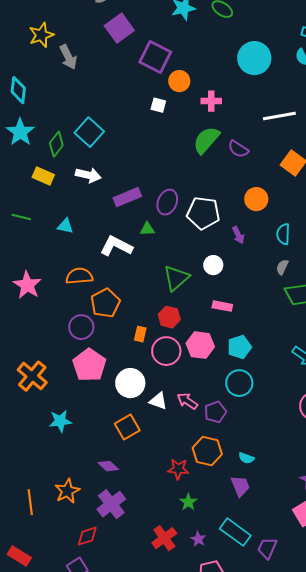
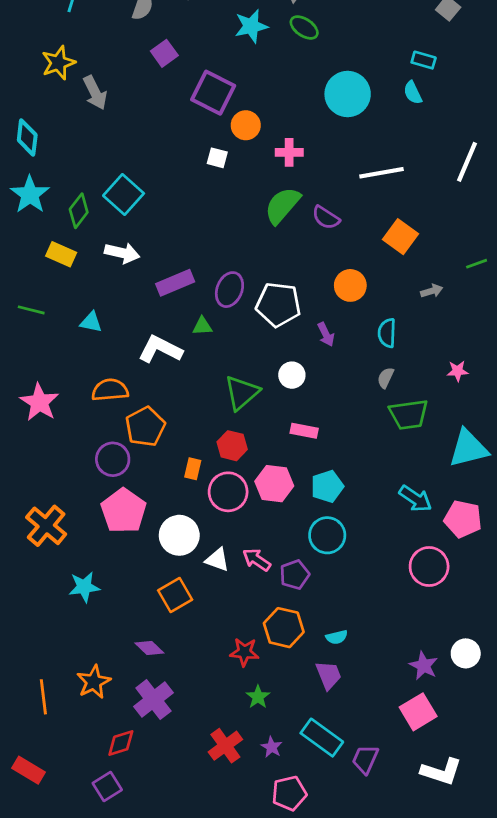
purple square: (119, 28) -> (164, 53), size x0.7
cyan semicircle: (246, 458) -> (337, 637), turned -35

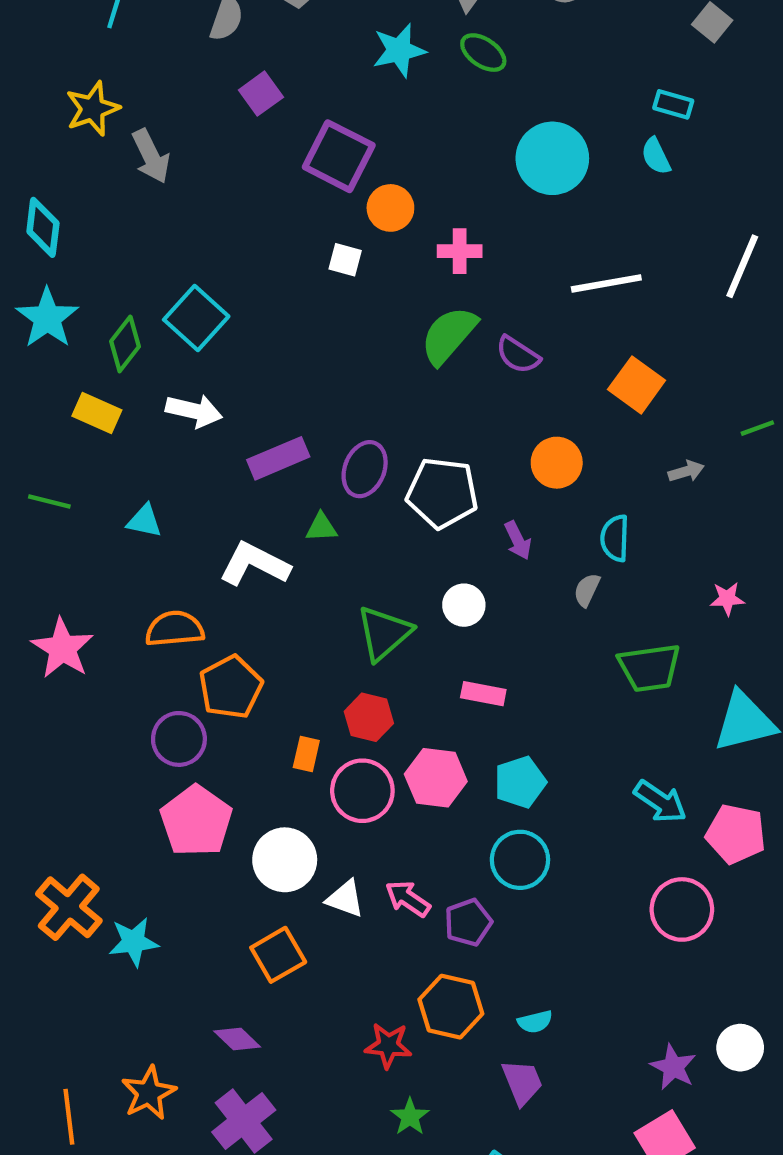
gray semicircle: (386, 378) -> (587, 590), moved
orange cross: (46, 526) -> (69, 907), moved

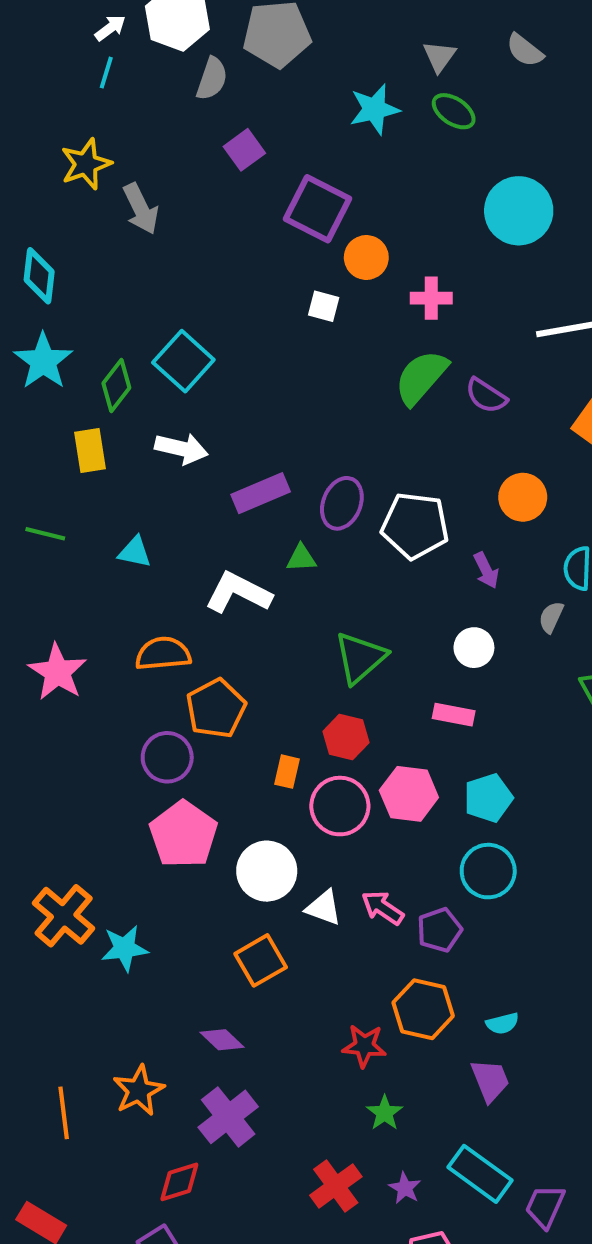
yellow rectangle: (97, 413) -> (90, 451), turned 57
white circle: (464, 605) -> (474, 648), moved

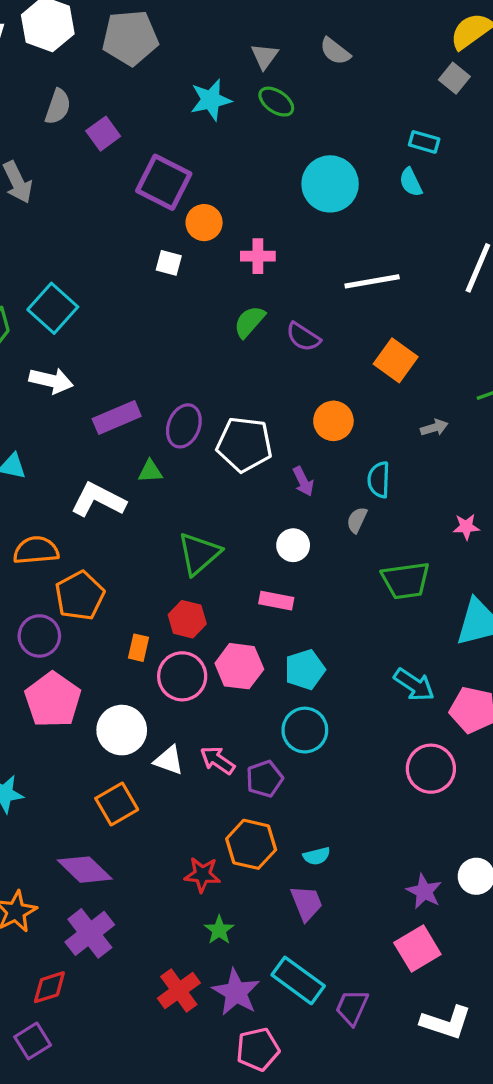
gray semicircle: (212, 79) -> (58, 107), moved
green semicircle: (421, 377) -> (249, 322), size x0.7
purple diamond: (222, 1040) -> (85, 870), size x1.5
purple star: (405, 1188) -> (236, 992), size x1.8

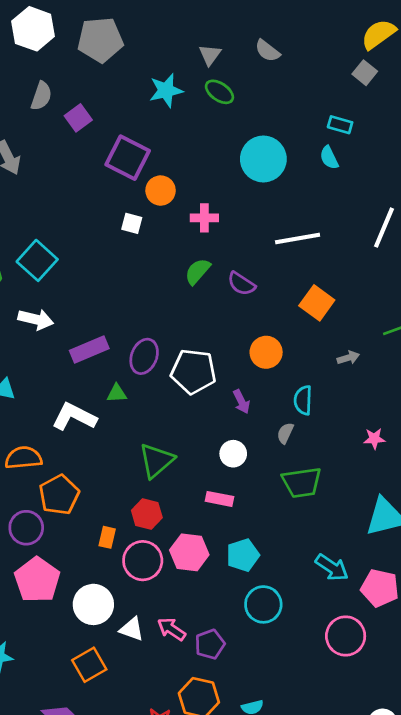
green trapezoid: (406, 580) -> (302, 482), moved
cyan circle: (305, 730) -> (263, 604), moved

